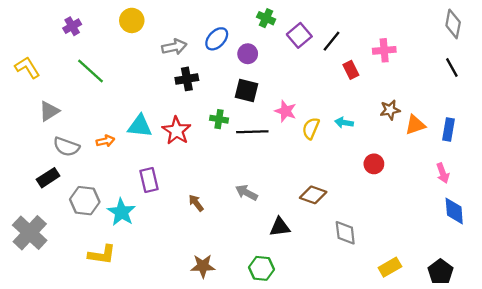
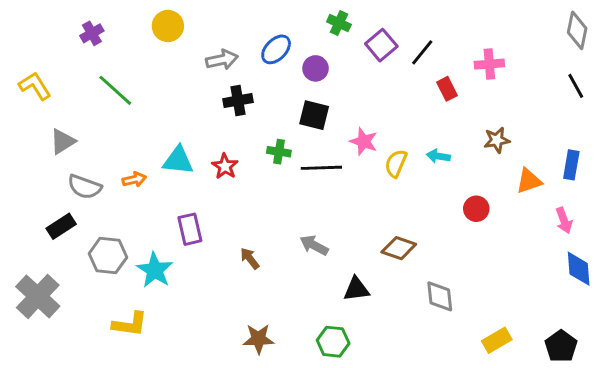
orange triangle: (415, 125) -> (529, 181), moved
red star: (177, 131) -> (225, 166), size x0.7

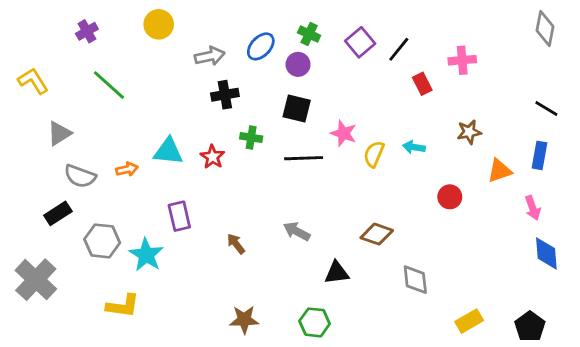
green cross: (339, 23) -> (309, 34), moved
black line: (576, 86) -> (546, 109), moved, turned -30
green cross: (279, 152) -> (251, 138), moved

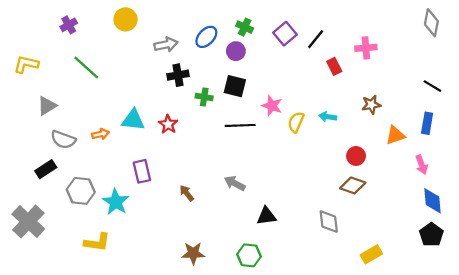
yellow L-shape: (33, 81) -> (26, 64), turned -45
green cross: (251, 138) -> (204, 97), moved
brown diamond: (377, 234) -> (353, 185), moved
black pentagon: (530, 327) -> (431, 235), moved

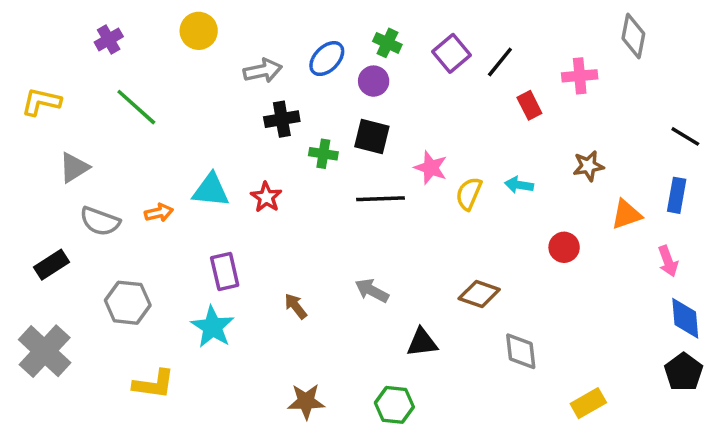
gray diamond: (431, 23) -> (633, 36), moved
black rectangle: (46, 169) -> (52, 265), moved
brown diamond: (353, 185) -> (479, 294), moved
cyan star: (116, 202) -> (213, 327), moved

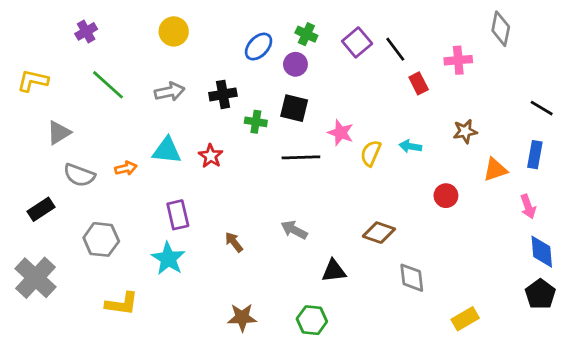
yellow circle: (199, 31) -> (174, 31), moved
black line: (500, 62) -> (395, 49), turned -76
gray arrow: (263, 71) -> (170, 92), moved

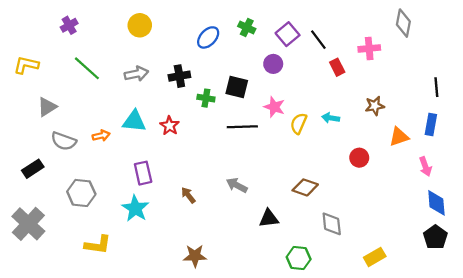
purple circle: (295, 64) -> (273, 64), moved
black line: (542, 108) -> (436, 87), turned 54
green hexagon: (312, 320) -> (299, 258), moved

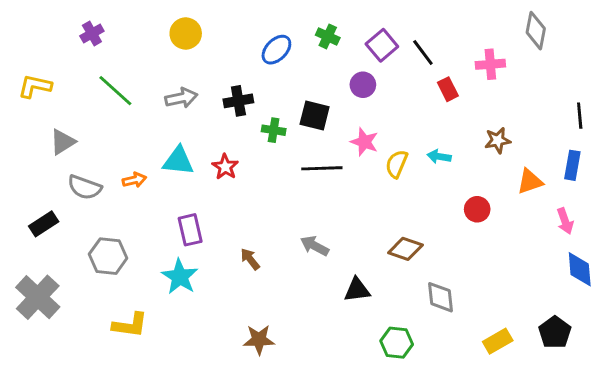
black pentagon: (435, 237) -> (555, 332), moved

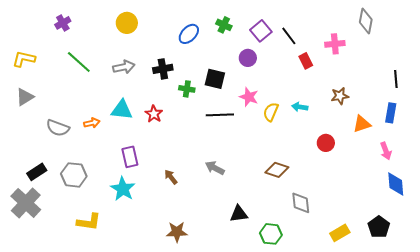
gray triangle: (63, 142) -> (25, 97), moved
black rectangle: (44, 224) -> (37, 172), moved
black triangle: (357, 290) -> (239, 214), moved

